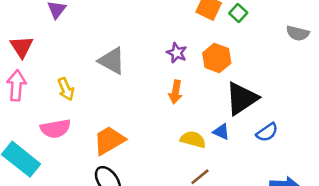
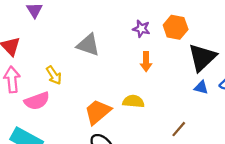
pink semicircle: (55, 129) -> (37, 101), moved
blue triangle: (221, 132) -> (201, 87), moved
yellow semicircle: (193, 139) -> (133, 101), moved

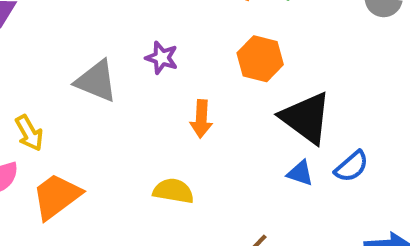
purple star: (141, 29) -> (162, 58), moved
black triangle: (202, 57) -> (306, 118), turned -44
orange trapezoid: (98, 112) -> (56, 196), moved

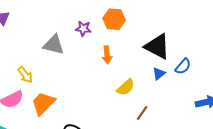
orange hexagon: (260, 59) -> (114, 19), moved
blue triangle: (300, 173) -> (159, 74), turned -48
yellow semicircle: (173, 191) -> (126, 87), moved, turned 138

